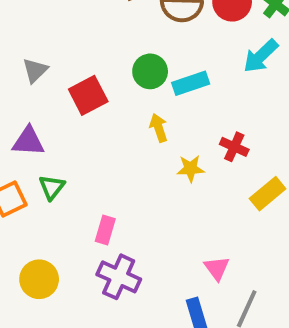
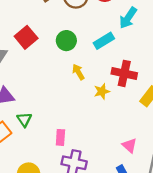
cyan rectangle: (191, 83) -> (104, 41), moved
red square: (88, 95) -> (26, 37), moved
red cross: (234, 147) -> (124, 73), size x1.5

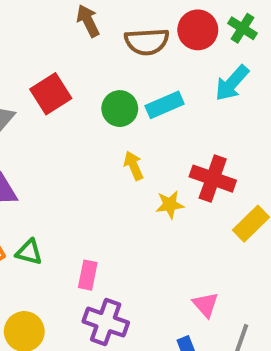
cyan rectangle: (104, 41) -> (165, 105), moved
green triangle: (24, 120) -> (29, 252), moved, turned -49

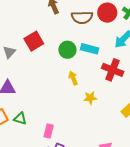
cyan rectangle: (165, 105) -> (90, 49), turned 36
red cross: (213, 179) -> (113, 70), moved

